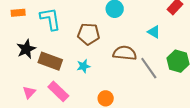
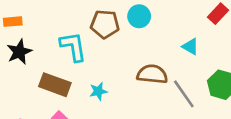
cyan L-shape: (50, 19) -> (73, 47), moved
brown pentagon: (89, 34) -> (105, 24), moved
black star: (26, 49) -> (19, 52), moved

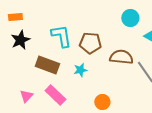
cyan circle: (139, 16) -> (130, 18), moved
brown pentagon: (105, 24) -> (90, 43), moved

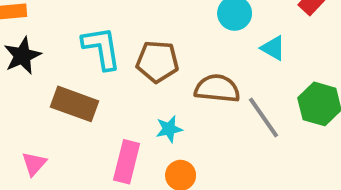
cyan star: (80, 70) -> (169, 129), moved
pink rectangle: (55, 95) -> (127, 162), moved, turned 60

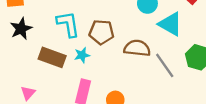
cyan triangle: (273, 48) -> (170, 24), size x1.6
cyan star: (169, 129) -> (82, 55), moved

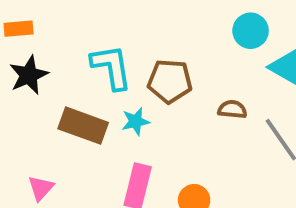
brown semicircle: (137, 48) -> (232, 109), size x0.6

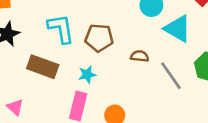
cyan star: (136, 121) -> (87, 75), moved
pink triangle: (41, 188) -> (15, 107), turned -30

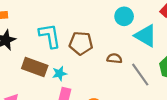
cyan star: (87, 75) -> (59, 73), moved

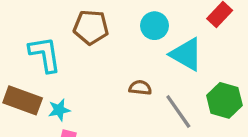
brown pentagon: (81, 43) -> (91, 27), moved

